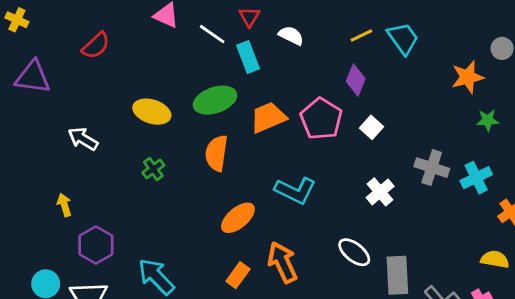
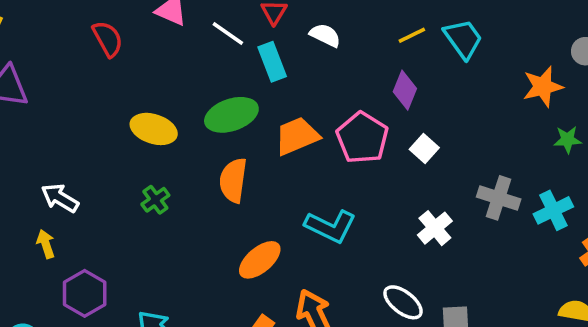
red semicircle: (96, 46) -> (108, 39), moved, turned -76
white arrow: (83, 139) -> (60, 198), moved

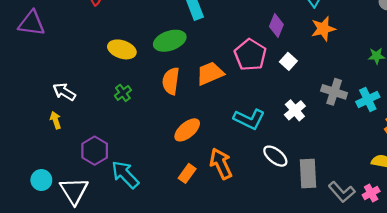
orange star: (543, 87) -> (323, 29), moved
orange trapezoid: (297, 136) -> (210, 73), moved
cyan L-shape: (331, 226) -> (249, 119), moved
purple hexagon: (85, 293) -> (95, 151), moved

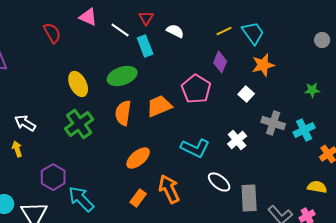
yellow ellipse: (122, 49) -> (78, 84), turned 45
white square: (288, 61) -> (246, 94), moved
green cross: (123, 93) -> (79, 124), size x1.8

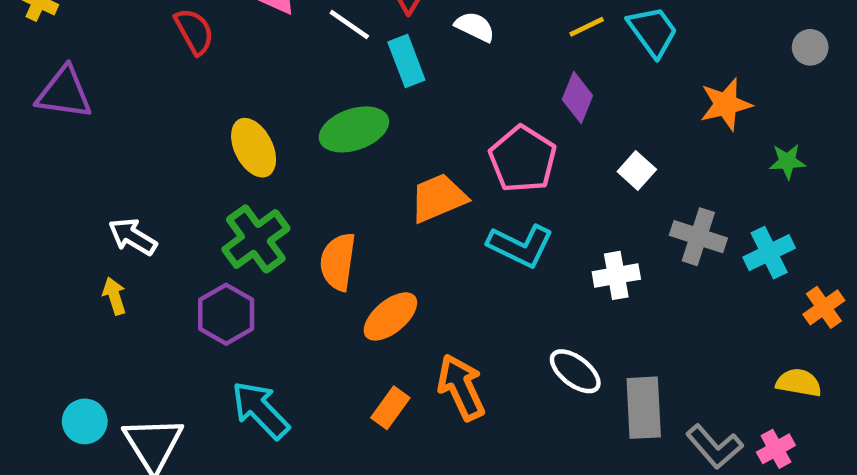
orange star: (263, 65) -> (726, 104), moved
orange semicircle: (123, 113) -> (338, 262), moved
white cross: (237, 140) -> (616, 275), turned 30
cyan L-shape: (195, 148) -> (520, 246), moved
purple hexagon: (53, 177) -> (226, 314), moved

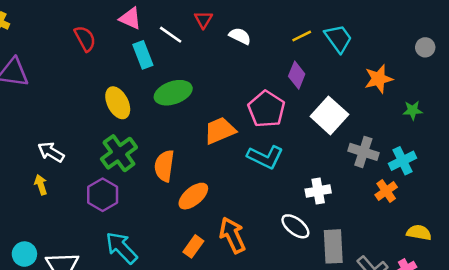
cyan rectangle: (406, 61) -> (143, 55), moved
white square: (637, 171) -> (329, 115), size x1.8
white cross: (616, 275) -> (318, 191), moved
orange cross: (824, 307) -> (386, 191), moved

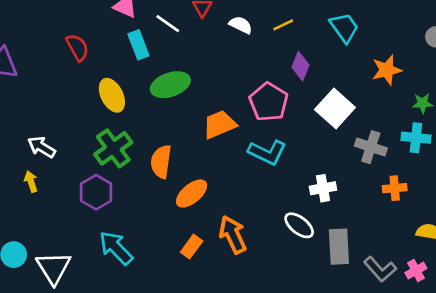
yellow line: (302, 36) -> (283, 25), moved
red semicircle: (85, 39) -> (77, 47), moved
cyan cross: (403, 161) -> (416, 138), moved, turned 32
orange cross: (386, 191) -> (395, 188), turned 30

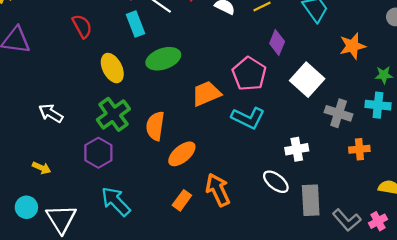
yellow arrow: (31, 182) -> (41, 168), moved, turned 132

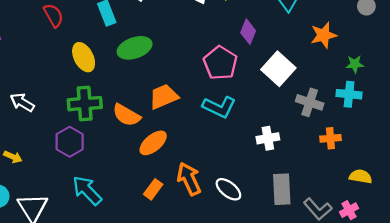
orange trapezoid: (206, 94) -> (164, 97), moved
green cross: (113, 114) -> (85, 104), turned 32
orange semicircle: (155, 126) -> (126, 115), turned -68
white ellipse: (276, 182) -> (228, 189), moved

